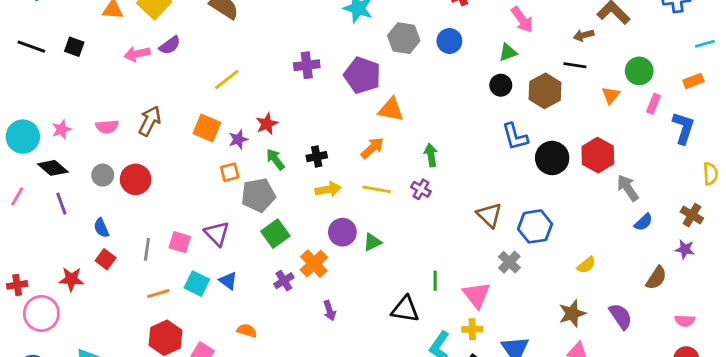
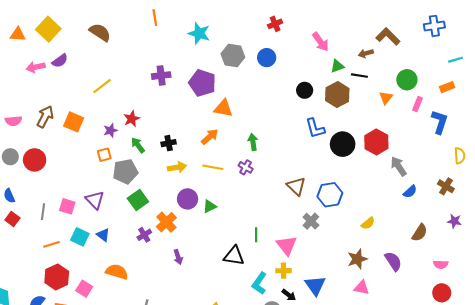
green triangle: (508, 52) -> (337, 66), moved
orange square: (207, 128) -> (74, 122), moved
purple star: (685, 249) -> (454, 221), moved
orange semicircle: (247, 331) -> (117, 272), size x1.5

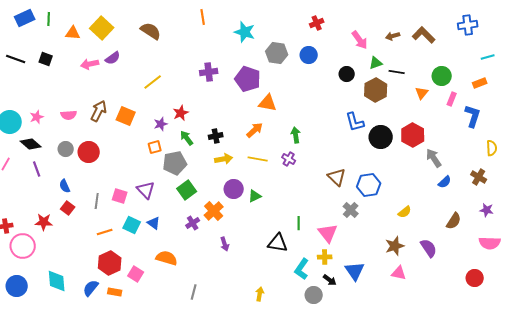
brown arrow: (366, 53) -> (393, 36), moved
black circle: (305, 90) -> (347, 74), moved
pink semicircle: (441, 264) -> (490, 243), moved, size x1.5

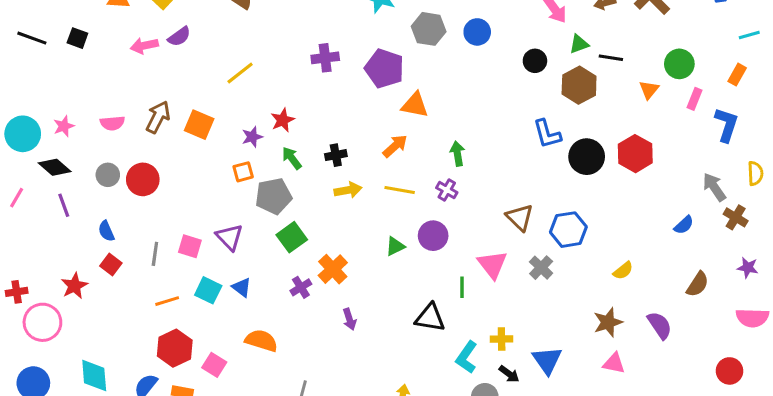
orange rectangle: (480, 83) -> (737, 75), turned -40
gray arrow: (434, 158) -> (714, 187), moved
purple circle: (234, 189) -> (433, 236), moved
red star: (44, 222) -> (74, 286), turned -30
pink triangle: (328, 233) -> (492, 265), moved

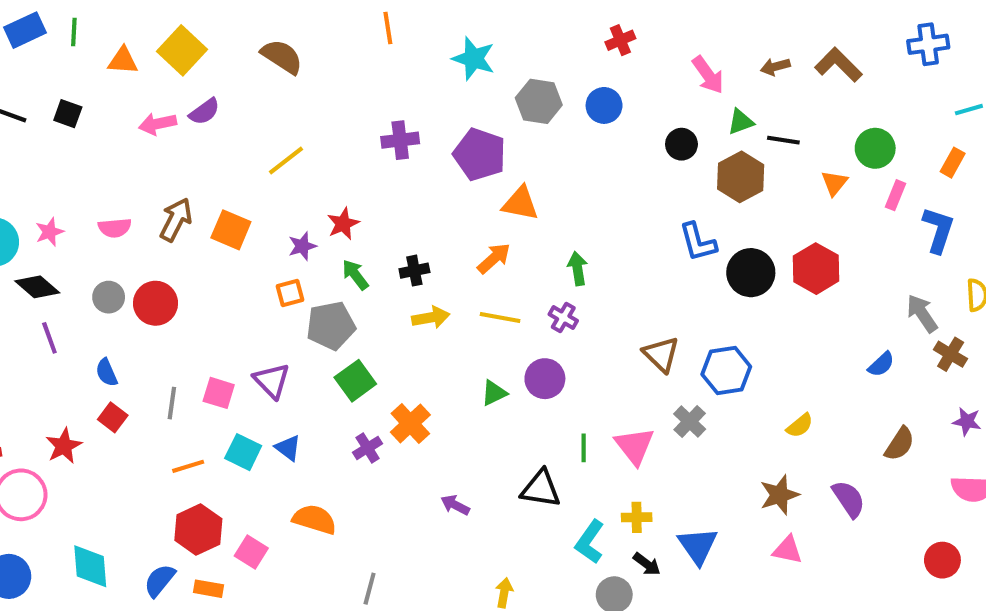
pink triangle: (492, 265) -> (635, 446), moved
purple arrow: (350, 319) -> (455, 505), moved, turned 135

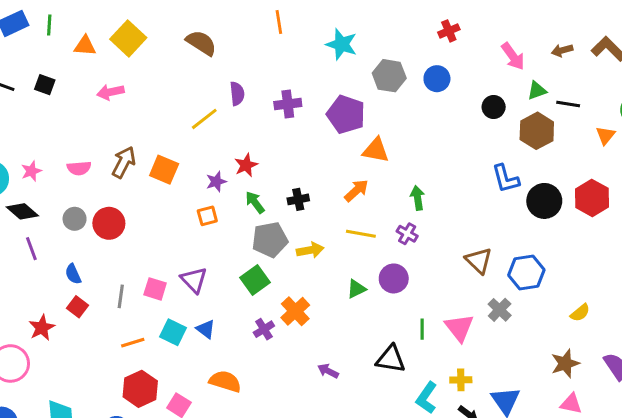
purple semicircle: (204, 112) -> (237, 94), moved, turned -60
yellow arrow: (431, 317) -> (310, 250), moved
gray pentagon: (331, 326) -> (270, 240), moved

